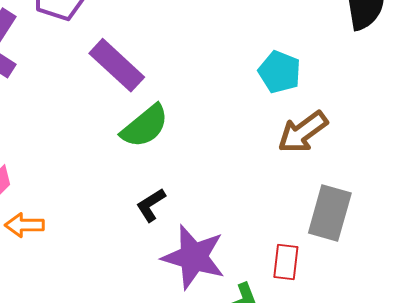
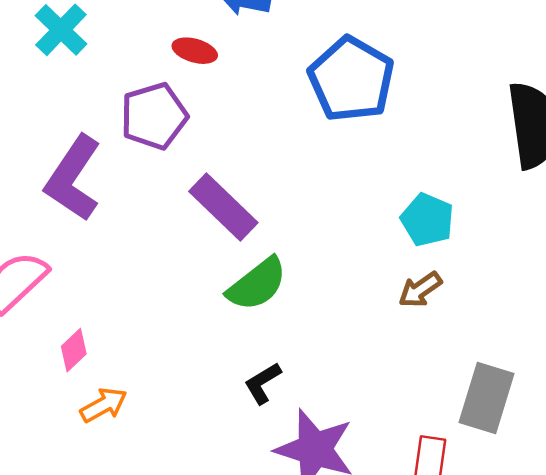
brown arrow: (303, 132) -> (420, 290), moved, size x0.7
orange arrow: (24, 225) -> (104, 405), turned 150

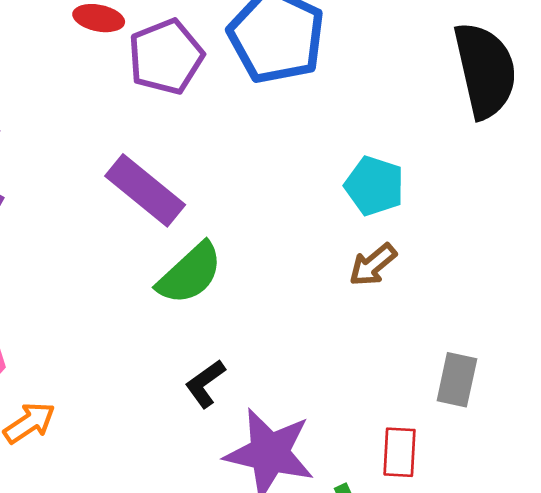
purple pentagon: (154, 116) -> (166, 57), moved
gray rectangle: (487, 398) -> (457, 380), size x0.7

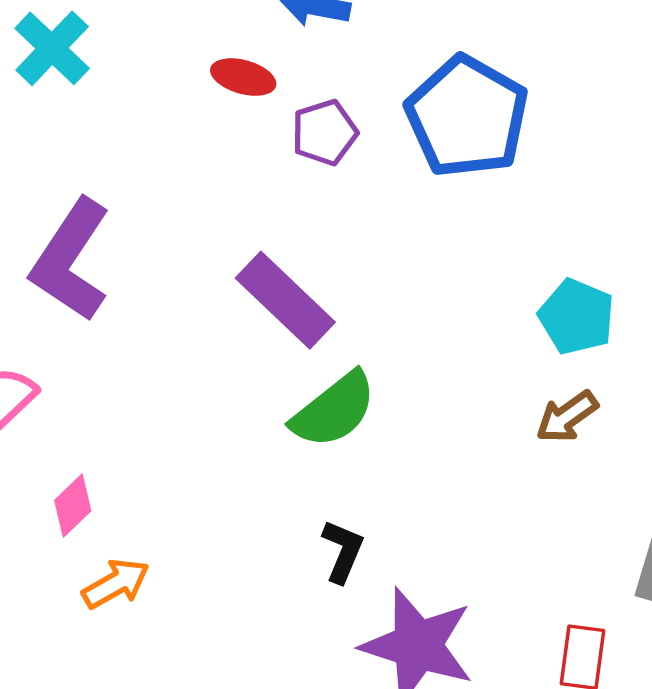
purple pentagon: (166, 57) -> (325, 133), size x0.7
black L-shape: (205, 384) -> (343, 551), turned 144

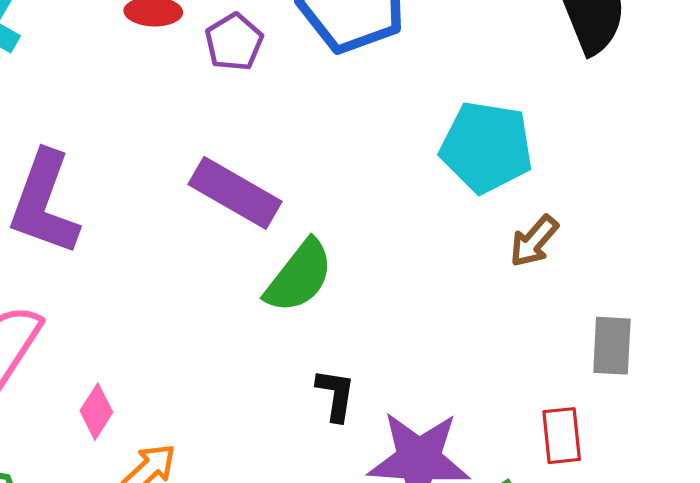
cyan pentagon: (577, 317) -> (486, 147), size x1.4
brown arrow: (567, 417) -> (534, 241), moved

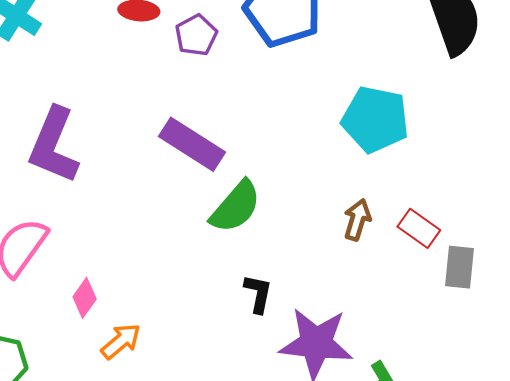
brown arrow: (534, 241) -> (357, 220), moved, turned 153
red rectangle: (562, 436) -> (419, 228), moved, turned -51

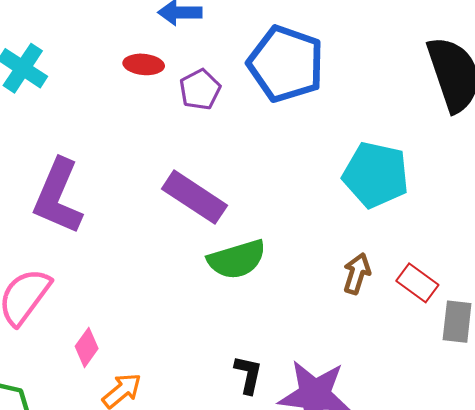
green semicircle: (236, 207) -> (237, 259), turned 32
black L-shape: (258, 294) -> (248, 375), moved

